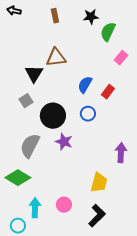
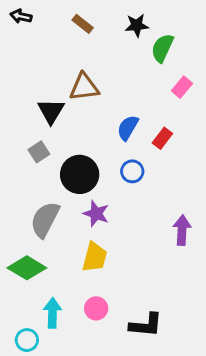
brown rectangle: (55, 16) -> (83, 24), turned -40
yellow trapezoid: (99, 183) -> (95, 257), moved
black L-shape: (97, 216) -> (146, 325), turned 50

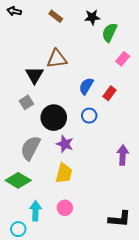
black L-shape: (146, 325) -> (120, 219), moved

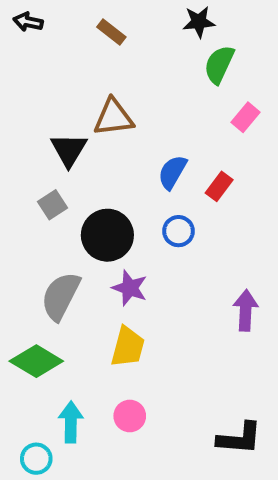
black star: (92, 17) -> (199, 22), moved

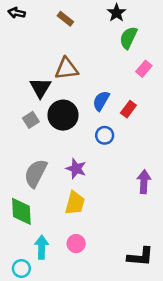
black star: (199, 22) -> (117, 13), turned -30
black circle: (107, 235) -> (63, 115), moved
green diamond: (36, 361) -> (21, 211), turned 56

